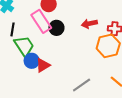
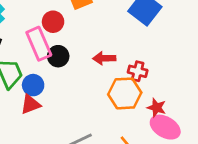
blue circle: (32, 61) -> (33, 85), moved

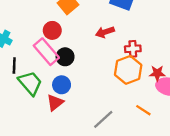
red arrow: (104, 58) -> (105, 32), moved
blue circle: (33, 85) -> (62, 85), moved

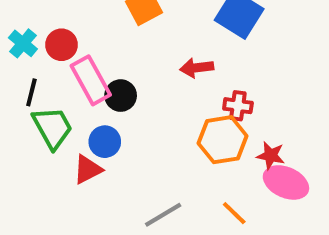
red circle: (52, 30) -> (61, 45), moved

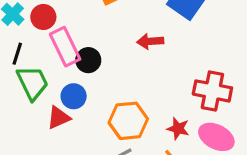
red cross: (238, 106) -> (212, 91), moved, size x1.6
orange hexagon: (223, 140) -> (128, 121), moved
red star: (271, 156) -> (178, 129), moved

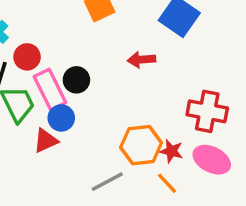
red circle: (43, 17) -> (27, 57), moved
pink rectangle: (65, 47) -> (50, 90), moved
orange hexagon: (128, 121) -> (141, 145), moved

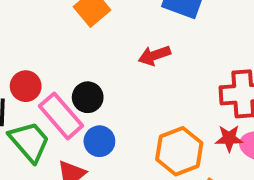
blue circle: (61, 118) -> (99, 141), moved
red star: (171, 151) -> (229, 138), moved

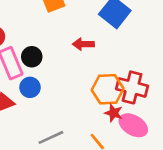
orange hexagon: (179, 151) -> (108, 89), moved

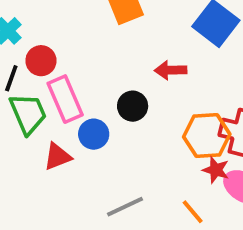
black circle: (32, 57) -> (133, 106), moved

